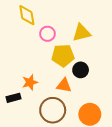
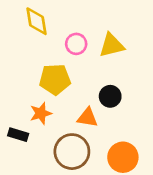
pink circle: (47, 34) -> (76, 44), moved
yellow pentagon: (63, 55) -> (55, 79), moved
black rectangle: (13, 98) -> (18, 135), turned 32

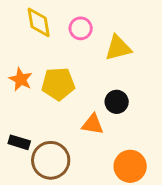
pink circle: (76, 44) -> (81, 28), moved
orange star: (41, 113) -> (21, 79), moved, turned -30
brown circle: (72, 152) -> (51, 160), moved

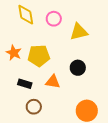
orange triangle: (93, 124) -> (53, 82), moved
black rectangle: (19, 142) -> (25, 84), moved
brown circle: (51, 160) -> (34, 107), size x0.6

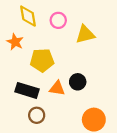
orange star: (14, 53) -> (15, 42), moved
black circle: (78, 68) -> (78, 82), moved
black rectangle: (25, 84) -> (27, 90), size x1.5

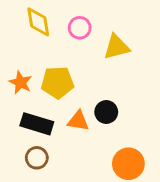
orange star: (15, 42) -> (21, 82), moved
brown circle: (37, 115) -> (37, 158), moved

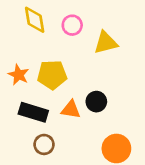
brown circle: (37, 158) -> (44, 144), moved

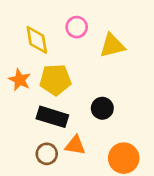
yellow diamond: (35, 20) -> (37, 40), moved
orange triangle: (71, 110) -> (75, 145), moved
black rectangle: (33, 112) -> (52, 117), moved

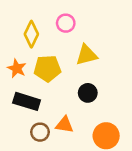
yellow diamond: (37, 40) -> (31, 34), turned 35
yellow triangle: (112, 46) -> (87, 55), moved
black rectangle: (52, 117) -> (27, 101), moved

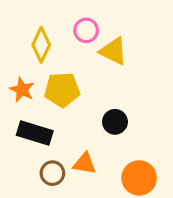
yellow triangle: (87, 55) -> (113, 51), moved, turned 40

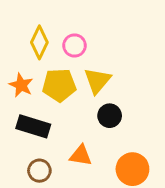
pink circle: (86, 30) -> (75, 46), moved
yellow triangle: (113, 51) -> (97, 81), moved, turned 44
brown circle: (52, 173) -> (39, 171), moved

